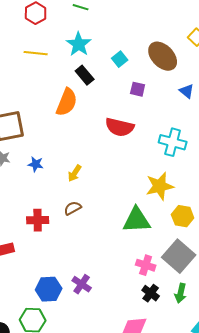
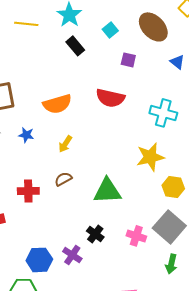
orange semicircle: (67, 102) -> (57, 104), moved, turned 52
green triangle: (137, 220) -> (107, 191), moved
black cross: (151, 293) -> (95, 234), moved

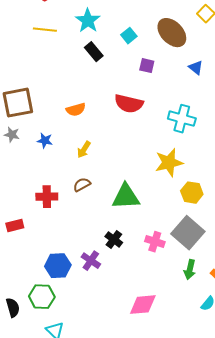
orange semicircle: (57, 104) -> (76, 110), size x0.7

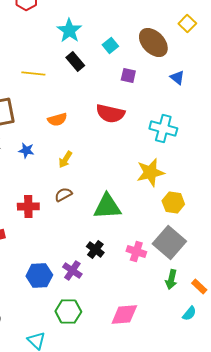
yellow line: (45, 30) -> (33, 74), moved
green hexagon: (42, 297) -> (68, 312), moved

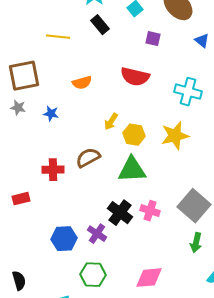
yellow arrow: (65, 160) -> (111, 122), moved
brown semicircle: (63, 194) -> (88, 158), size x1.4
yellow hexagon: (173, 202) -> (134, 135), moved
black cross: (95, 250) -> (120, 213), size x1.4
pink cross: (136, 252) -> (150, 211), moved

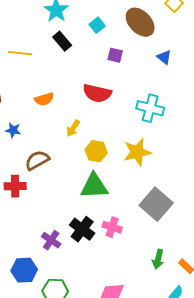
yellow arrow: (111, 122) -> (73, 128), moved
brown semicircle: (88, 158) -> (37, 160), moved
gray square: (194, 206) -> (156, 204), moved
purple cross: (97, 234) -> (51, 240), moved
blue hexagon: (64, 239) -> (24, 270), moved

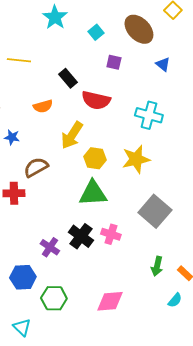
black rectangle: (62, 41) -> (68, 78), moved
yellow arrow: (73, 128) -> (72, 135), size x1.6

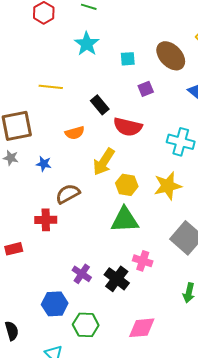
cyan square: (96, 32) -> (128, 59), turned 35
purple square: (114, 62) -> (146, 89), turned -35
black cross: (81, 236) -> (117, 279), moved

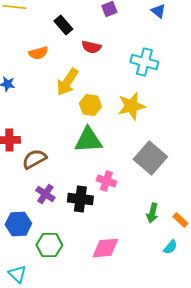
red semicircle: (128, 127) -> (91, 47), size x0.7
brown semicircle: (68, 194) -> (34, 159), moved
black cross: (117, 279) -> (80, 199), turned -30

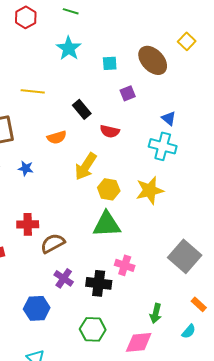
blue triangle: (158, 11) -> (169, 118), moved
gray square: (150, 158) -> (185, 256), moved
green arrow: (152, 213) -> (156, 313), moved
green hexagon: (49, 245) -> (93, 329), moved
pink diamond: (105, 248) -> (139, 342), moved

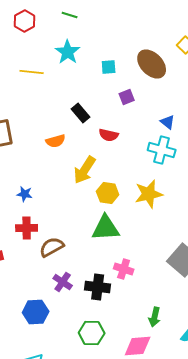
yellow line: (33, 91) -> (32, 72), moved
blue star: (26, 168) -> (25, 194), moved

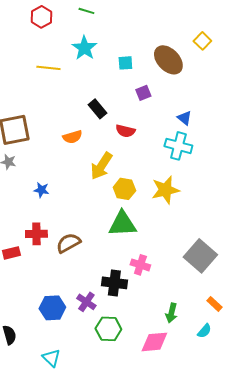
red cross: (27, 228) -> (36, 234), moved
purple cross: (63, 282) -> (86, 302), moved

